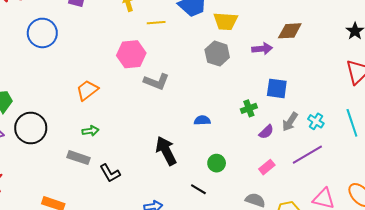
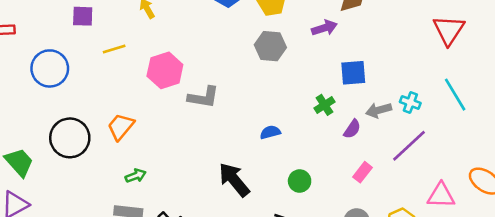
yellow line: (156, 23) -> (114, 49), moved
gray arrow: (290, 122) -> (379, 110), turned 54
black circle: (31, 128) -> (70, 138), moved

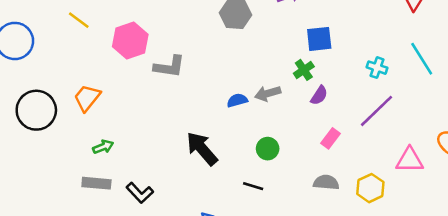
yellow line: (114, 49) -> (79, 20), turned 55
green cross: (324, 105) -> (304, 70), moved
gray arrow: (379, 110) -> (268, 93), moved

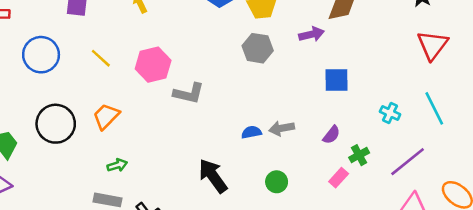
yellow line: (79, 20) -> (101, 58), moved
green cross: (304, 70) -> (359, 155), moved
purple line: (377, 111) -> (408, 162), moved

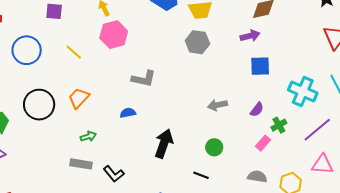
purple arrow: (312, 34) -> (250, 36), moved
pink hexagon: (153, 65) -> (114, 35), moved
cyan cross: (390, 113) -> (303, 91), size x1.8
blue semicircle: (251, 132) -> (128, 113), moved
black arrow: (213, 176) -> (164, 144), turned 56

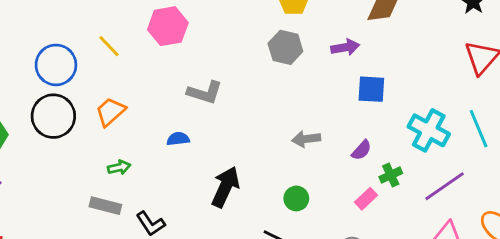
purple arrow: (250, 36) -> (345, 47), moved
blue circle: (27, 50) -> (56, 65), moved

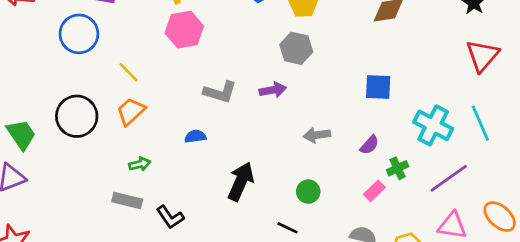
yellow line: (109, 46) -> (128, 72), moved
purple arrow: (345, 47) -> (273, 90), moved
blue circle: (56, 65) -> (79, 34), moved

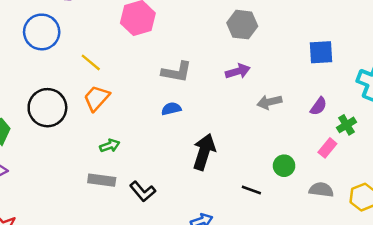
purple arrow: (273, 90) -> (238, 71), moved
blue semicircle: (195, 136) -> (171, 109), moved
green circle: (308, 192) -> (284, 166), moved

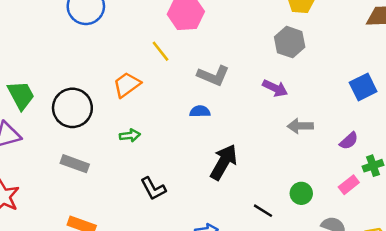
blue square: (321, 52) -> (363, 87), turned -35
yellow line: (91, 62) -> (161, 51), moved
purple arrow: (238, 71) -> (275, 88), turned 30
black circle: (47, 108) -> (72, 108), moved
gray rectangle: (102, 180) -> (75, 164), moved

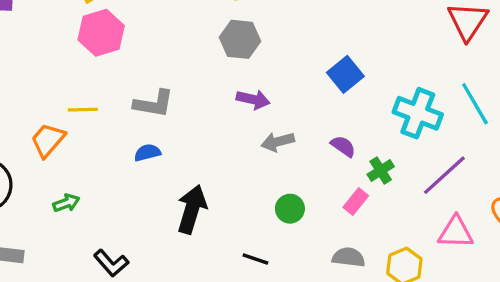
yellow line: (161, 51) -> (83, 110), moved, turned -40
purple arrow: (275, 88) -> (253, 99), moved
purple semicircle: (349, 141) -> (343, 146), turned -90
green circle: (301, 193) -> (290, 209), moved

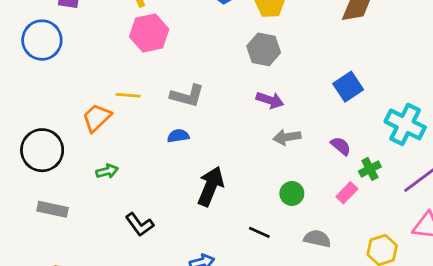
gray semicircle: (348, 257) -> (317, 239), moved

